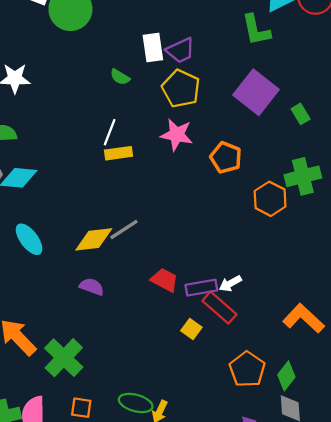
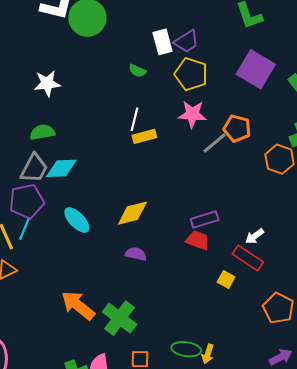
gray line: (124, 230) -> (214, 143), moved
purple rectangle: (201, 288) -> (205, 219), moved

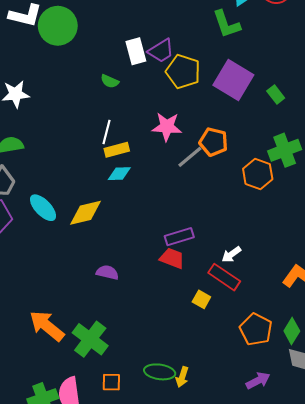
yellow pentagon: (191, 74) -> (183, 72), moved
cyan diamond: (61, 168) -> (119, 174), moved, size x0.7
yellow diamond: (132, 213) -> (85, 213), moved
cyan ellipse: (77, 220) -> (43, 208), moved

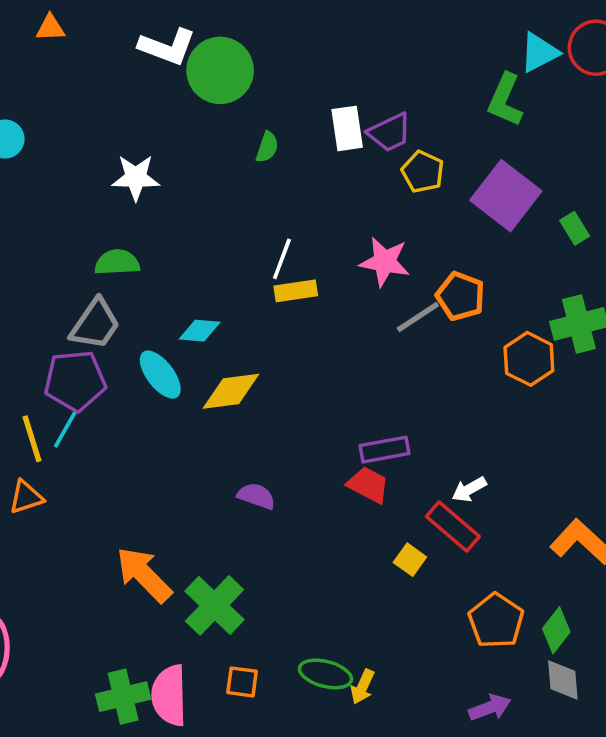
green L-shape: (226, 24) -> (505, 100), turned 36
yellow pentagon: (183, 72) -> (423, 172), size x0.7
green semicircle: (110, 81) -> (267, 147), moved, turned -102
cyan diamond: (119, 174) -> (200, 331), moved

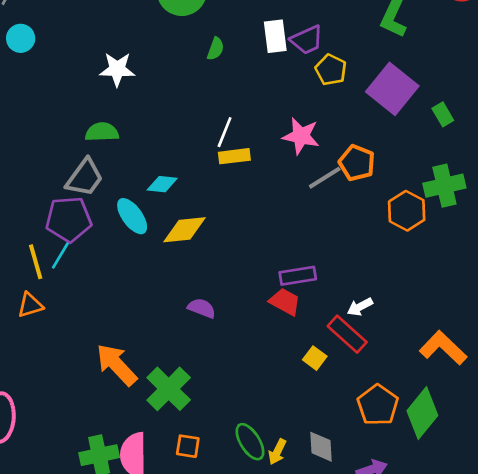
green diamond: (556, 630) -> (422, 413), size x1.5
green ellipse: (325, 674) -> (250, 442), turned 42
gray diamond: (563, 680) -> (321, 447), moved

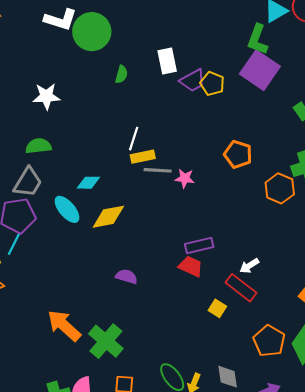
purple trapezoid: (307, 40) -> (193, 80), moved
purple square: (392, 89) -> (260, 70), moved
pink star: (301, 136) -> (185, 178), moved, size x0.7
gray line: (325, 178) -> (158, 170), moved, turned 40

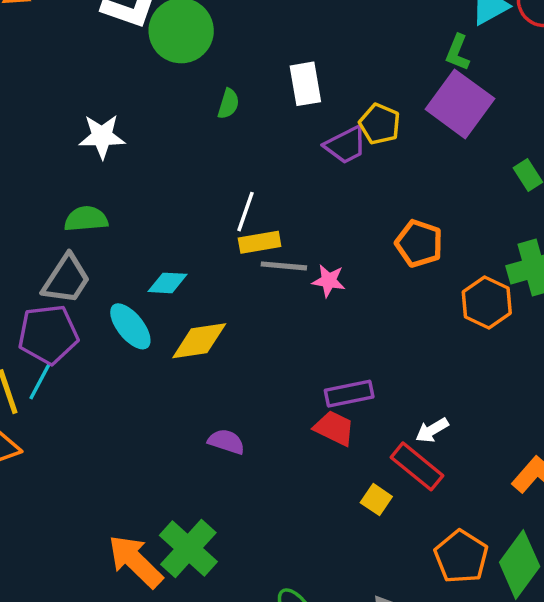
green L-shape: (257, 39) -> (458, 53), size x0.7
purple trapezoid: (193, 80) -> (346, 145), moved
orange arrow: (64, 326) -> (135, 561), moved

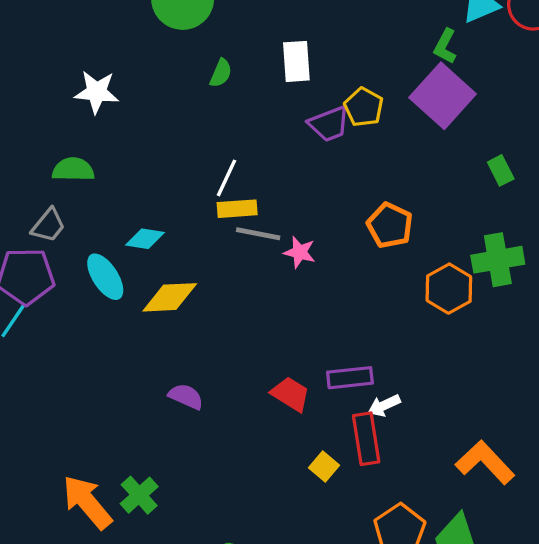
gray trapezoid: (66, 279) -> (48, 225), size x0.7
purple rectangle: (349, 394) -> (350, 378), moved
red rectangle: (417, 466) -> (366, 439), turned 36
green cross: (188, 549) -> (139, 495), size x0.7

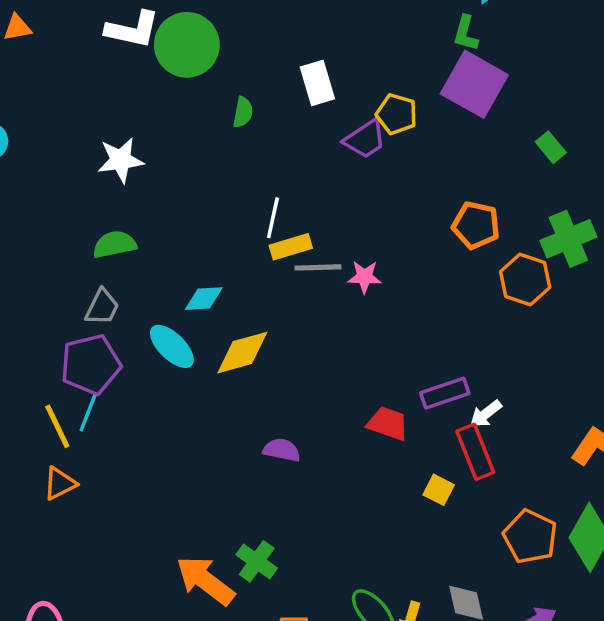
orange pentagon: (390, 225) -> (476, 225), moved

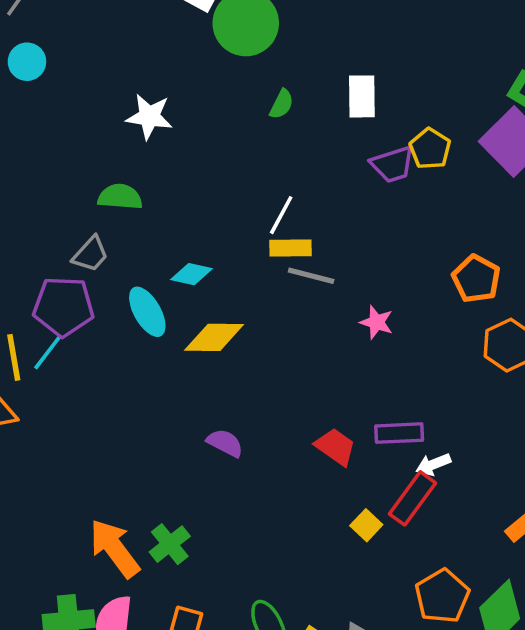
pink star: (365, 277) -> (377, 322), moved
red rectangle: (475, 452) -> (412, 498), turned 42

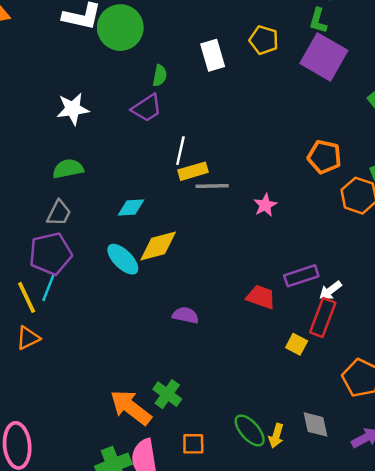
yellow pentagon: (430, 149) -> (264, 40), moved
purple trapezoid: (393, 164) -> (147, 108), moved
cyan ellipse: (147, 312) -> (123, 259), moved
pink star: (377, 322) -> (265, 205), turned -30

